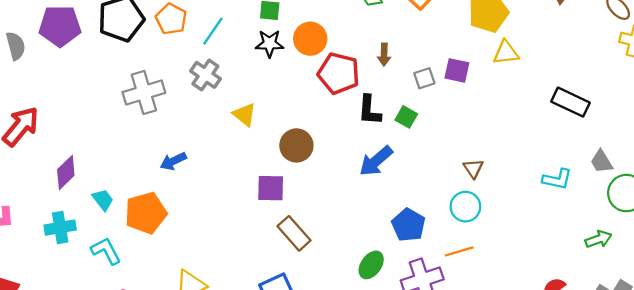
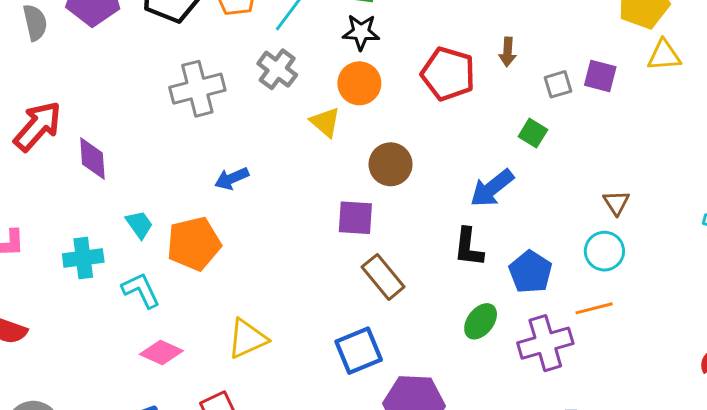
orange circle: (310, 39) -> (359, 83), moved
black L-shape: (369, 110) -> (469, 247), moved
purple diamond: (66, 173) -> (92, 158), moved, turned -52

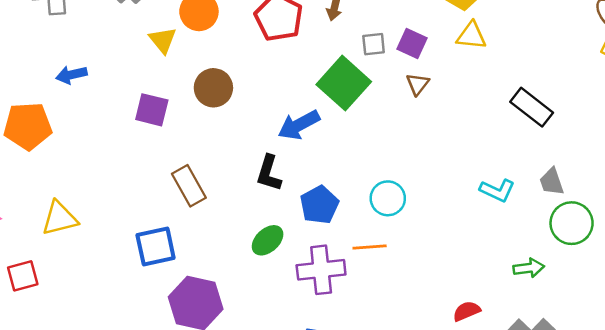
green square: (533, 133) -> (344, 83), size x2.0
brown triangle: (616, 203) -> (418, 84), moved
purple square: (355, 218) -> (152, 110), moved

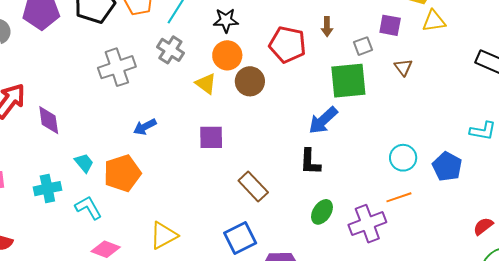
purple square: (412, 44) -> (390, 25), moved
green square: (344, 83) -> (348, 81), turned -33
brown circle: (213, 88) -> (250, 81), moved
blue pentagon: (319, 205) -> (447, 166), moved

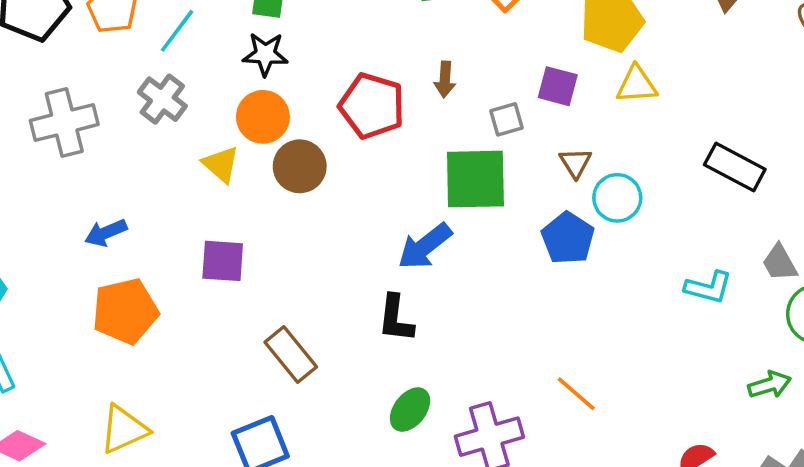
cyan circle: (403, 158) -> (617, 198), moved
blue pentagon: (447, 166) -> (568, 238), moved
orange pentagon: (122, 173) -> (125, 311), moved
orange line: (399, 197) -> (576, 394), moved, turned 55

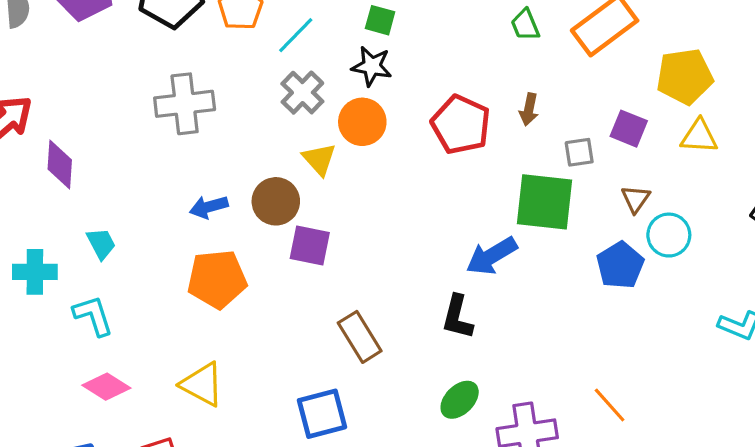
gray cross: (162, 99) -> (302, 93), moved
brown circle: (300, 166) -> (276, 201), moved
yellow triangle: (124, 429) -> (202, 384), turned 45

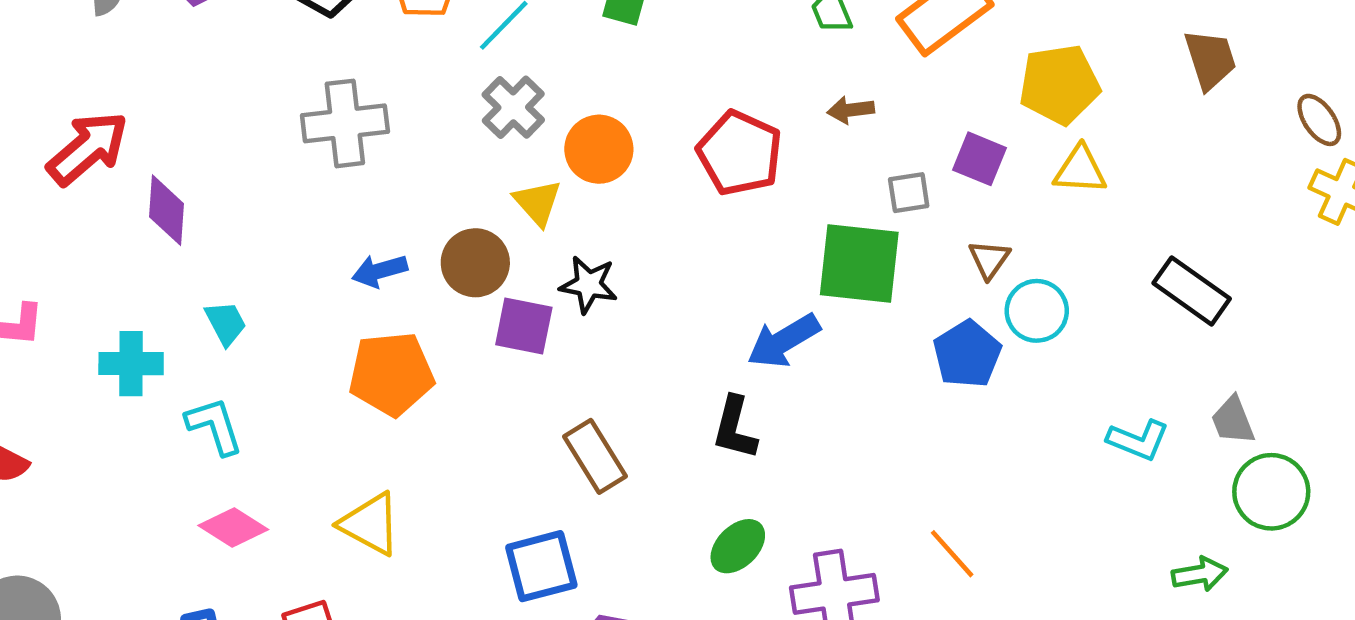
black star: (372, 66) -> (589, 285), moved
brown arrow: (529, 109) -> (851, 110), moved, turned 72

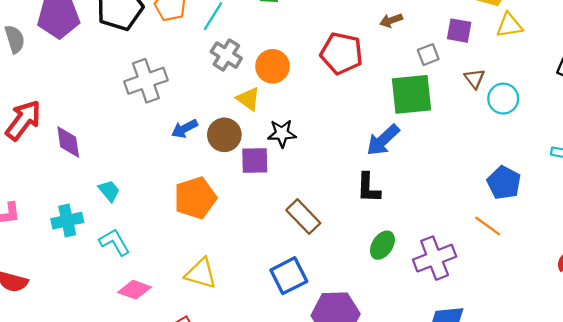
blue arrow: (380, 271) -> (184, 129), moved
blue pentagon: (967, 354) -> (504, 183), moved

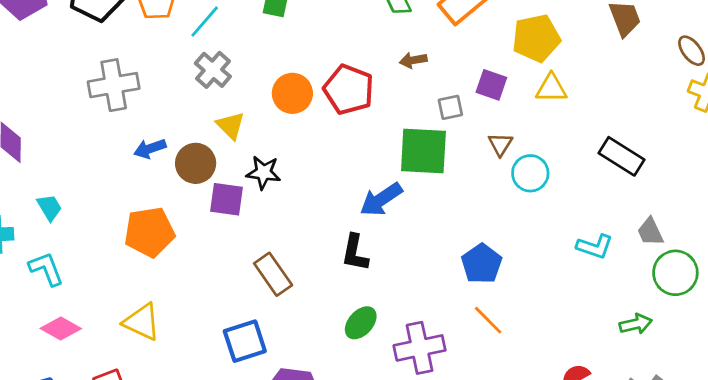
orange circle: (273, 66) -> (292, 93), moved
blue pentagon: (504, 183) -> (482, 264), moved

